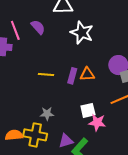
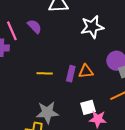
white star: (82, 33) -> (92, 27), moved, turned -30
gray star: (47, 114) -> (47, 112), size x1.6

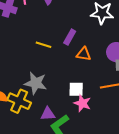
purple rectangle: (71, 74) -> (70, 37), moved

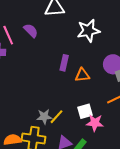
yellow line: (44, 45) -> (56, 117), moved, turned -49
gray star: (36, 83) -> (44, 117), size x0.7

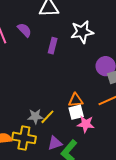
purple rectangle: (64, 63) -> (53, 46), moved
orange triangle: (82, 75) -> (76, 100), moved

